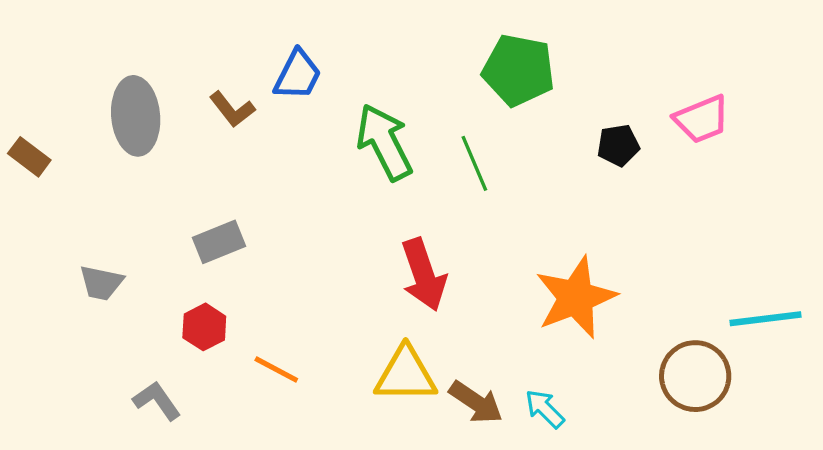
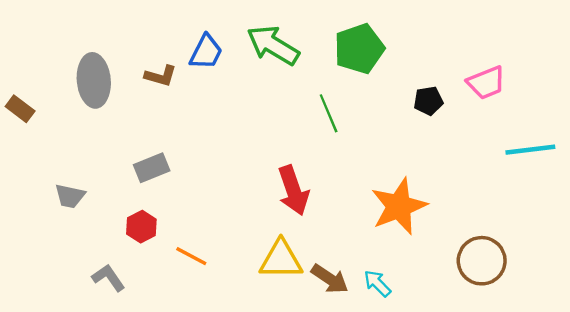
green pentagon: (518, 70) -> (359, 49), turned -30
brown L-shape: (232, 109) -> (161, 76), turned -36
green arrow: (384, 142) -> (273, 45), moved, turned -32
cyan line: (766, 319) -> (530, 150), moved

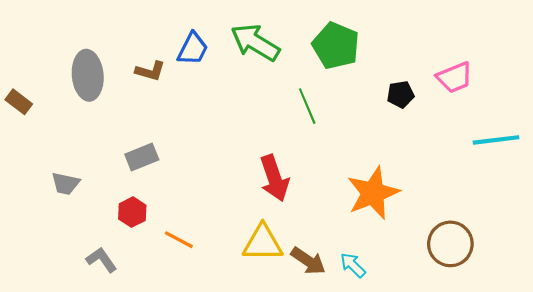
green pentagon: (359, 49) -> (336, 46), turned -30

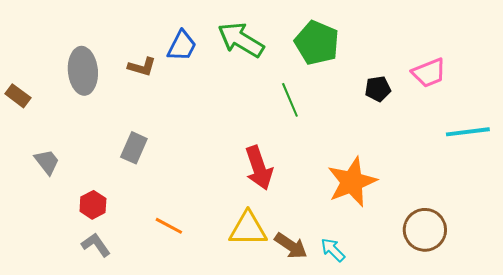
gray rectangle: (142, 157) -> (134, 148), turned -44
gray trapezoid: (65, 183) -> (47, 162), moved, turned -140
red hexagon: (132, 212) -> (93, 205), moved

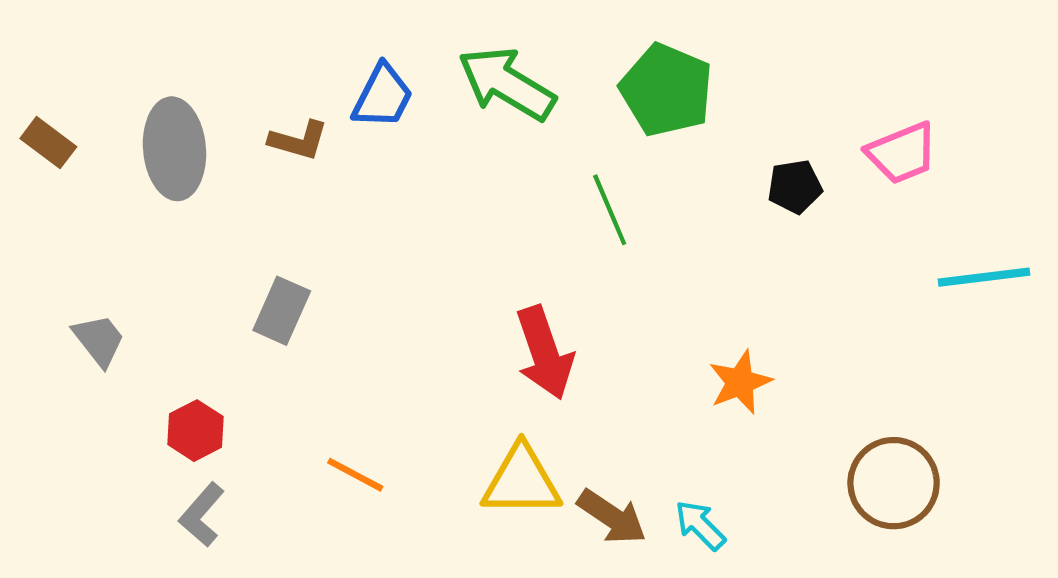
brown rectangle: (18, 96) -> (48, 143), moved
orange star: (352, 182) -> (740, 382), size x0.6
gray L-shape: (96, 245) -> (202, 515), turned -104

